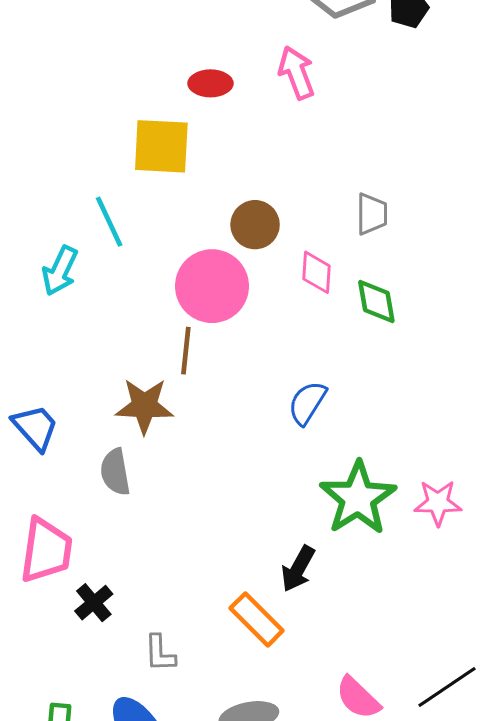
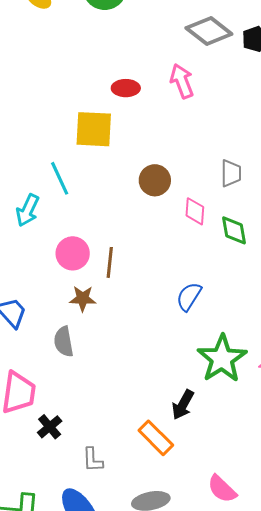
pink circle: (212, 286) -> (73, 253), moved, size x0.7
brown star: (144, 406) -> (83, 299), size x0.7

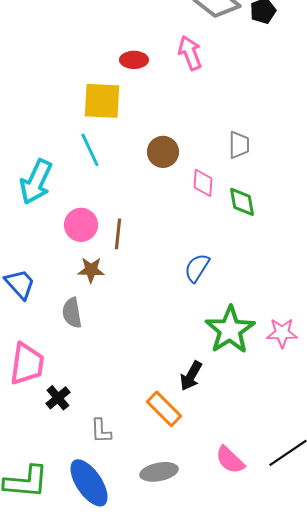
cyan line: (60, 178) -> (90, 150), moved
cyan arrow: (28, 210) -> (36, 182), size x1.4

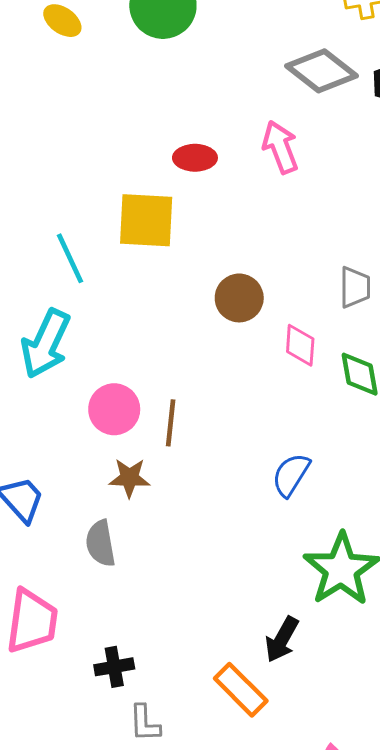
cyan line: (90, 150) -> (70, 258), moved
black cross: (58, 398) -> (114, 667), moved, turned 30

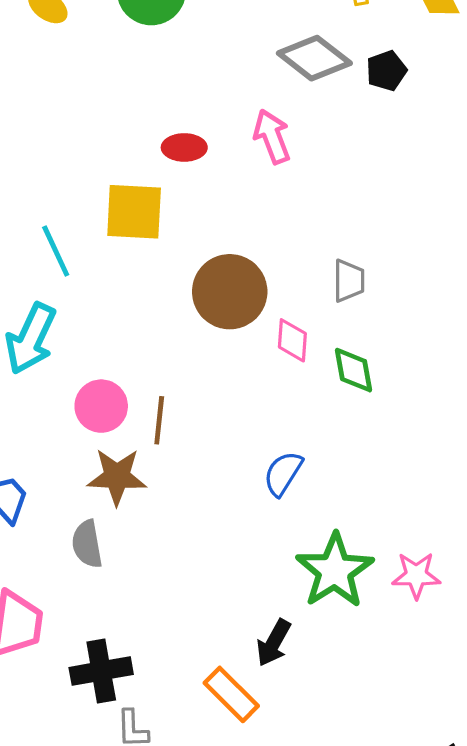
brown circle: (239, 298) -> (230, 292), size x1.5
brown star: (129, 478) -> (117, 477), size x1.4
black cross: (114, 667) -> (101, 671), size x1.5

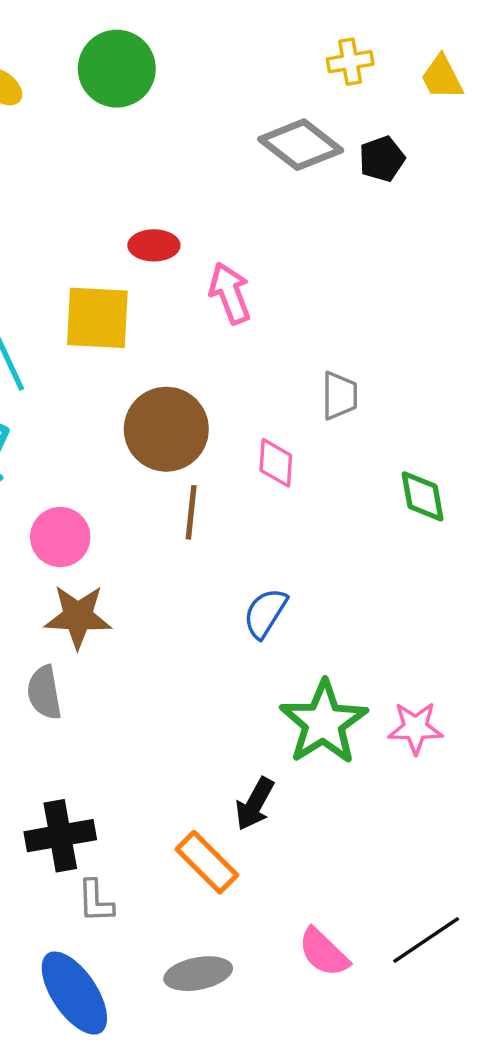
pink arrow: (272, 137) -> (230, 293), moved
brown circle: (230, 292) -> (166, 429), moved
green diamond: (354, 370) -> (423, 496), moved
brown line: (159, 420) -> (191, 512), moved

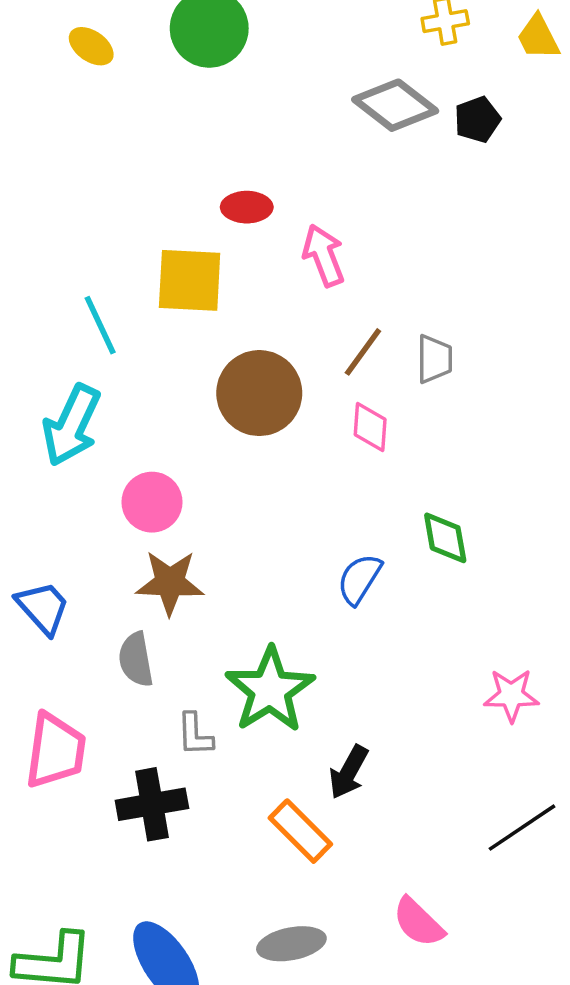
green diamond: (423, 496) -> (445, 538), moved
brown line: (191, 512) -> (363, 352), moved, turned 30
green star: (324, 723) -> (270, 690), moved
gray L-shape: (96, 901) -> (195, 735), moved
black line: (426, 940) -> (522, 828), moved

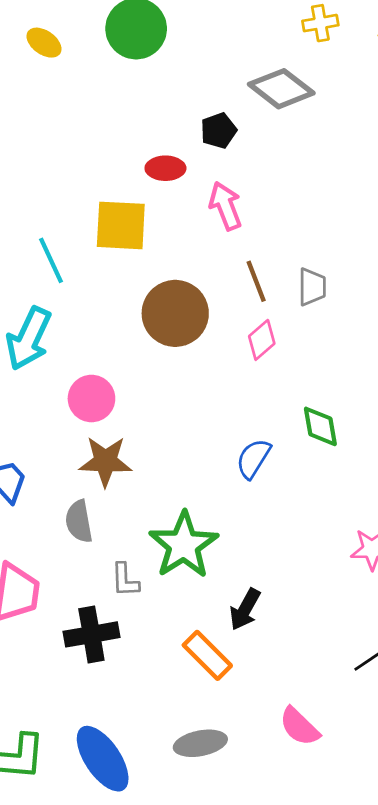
black pentagon: (477, 120) -> (218, 131), moved
brown line: (363, 352) -> (256, 281), turned -57
pink diamond: (370, 427) -> (262, 340), turned 45

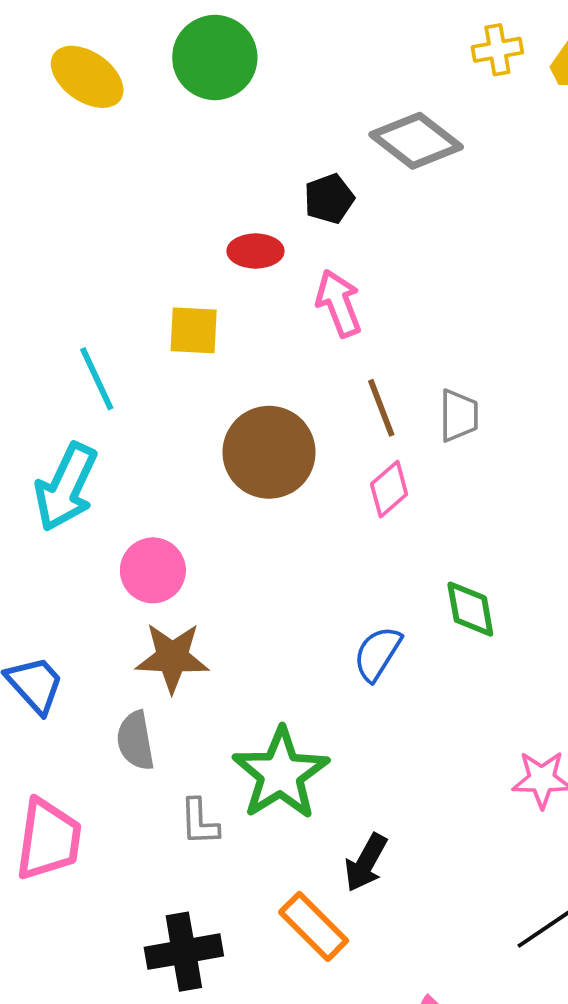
yellow cross: (320, 23) -> (497, 50), moved
yellow ellipse: (44, 43) -> (87, 77), size x1.5
yellow square: (121, 225) -> (194, 330), size x0.7
black cross: (91, 634) -> (184, 952), moved

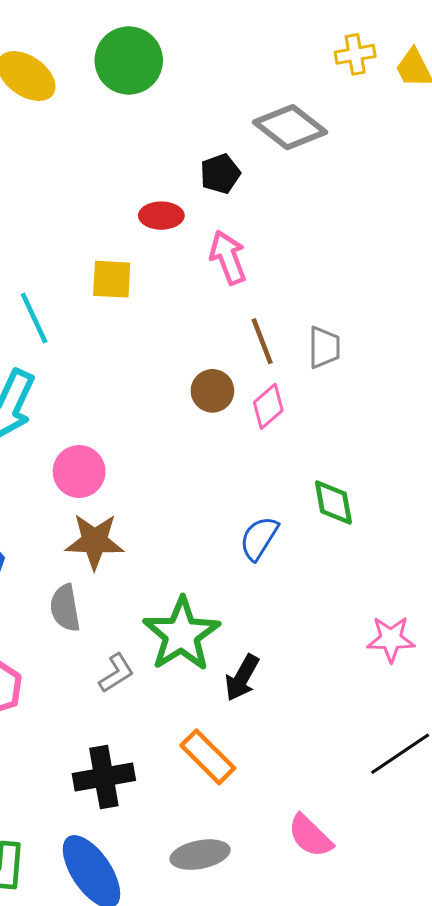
brown circle: (269, 452) -> (212, 391), moved, size x0.6
gray L-shape: (199, 822) -> (116, 673), turned -120
black arrow: (366, 863) -> (242, 678), moved

